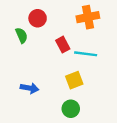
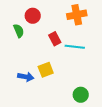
yellow square: (74, 80) -> (46, 70), moved
green circle: (71, 109) -> (81, 95), moved

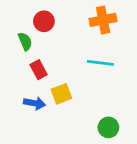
red rectangle: (55, 39) -> (39, 70), moved

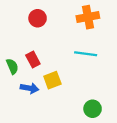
green semicircle: (25, 41) -> (12, 66), moved

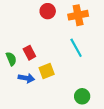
red circle: (38, 18) -> (48, 11), moved
cyan line: (86, 54) -> (76, 48), turned 54

